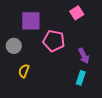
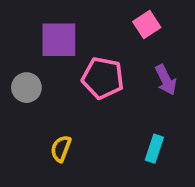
purple arrow: (84, 56) -> (166, 80), moved
yellow semicircle: (24, 71) -> (61, 149), moved

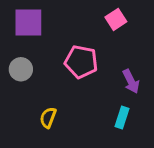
purple square: (59, 40) -> (28, 22), moved
purple arrow: (166, 80) -> (131, 81), moved

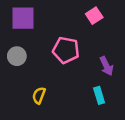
cyan rectangle: (122, 118) -> (99, 95), turned -35

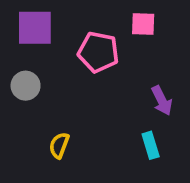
pink square: (94, 16) -> (143, 24), turned 35
pink pentagon: (66, 50) -> (98, 52), moved

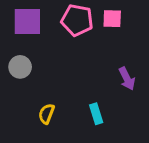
pink pentagon: (98, 52) -> (77, 20), moved
cyan rectangle: (151, 145) -> (96, 114), moved

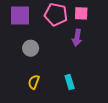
gray circle: (20, 67) -> (31, 48), moved
purple arrow: (127, 79) -> (77, 38), moved, turned 35

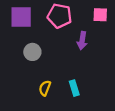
pink square: (81, 13) -> (100, 15), moved
yellow semicircle: (34, 82) -> (45, 88), moved

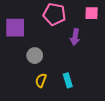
purple square: (21, 17) -> (15, 28), moved
gray circle: (32, 52) -> (35, 56), moved

